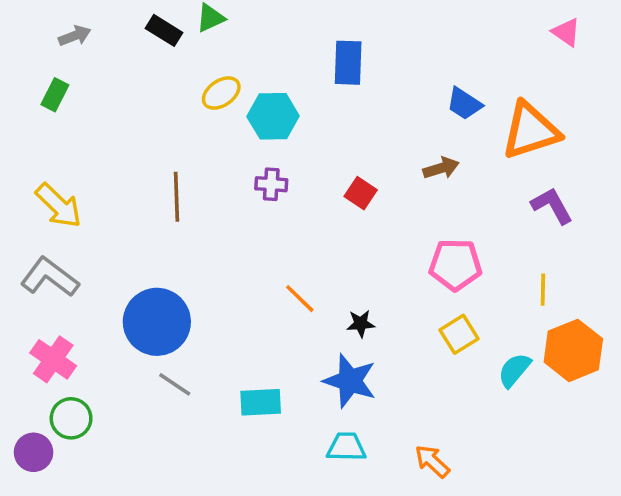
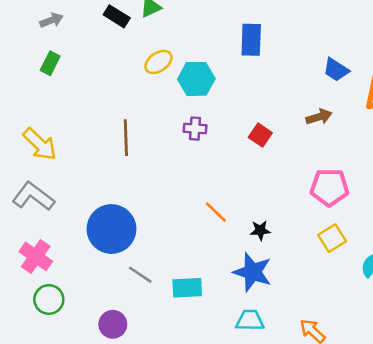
green rectangle: (55, 95) -> (50, 63), moved
gray line: (175, 384) -> (140, 275), moved
purple circle: (34, 452) -> (113, 324), moved

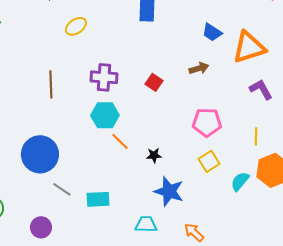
cyan hexagon: (196, 79) -> (105, 115), moved
purple cross: (195, 129) -> (104, 77), size x1.5
blue star: (252, 272) -> (169, 191), moved

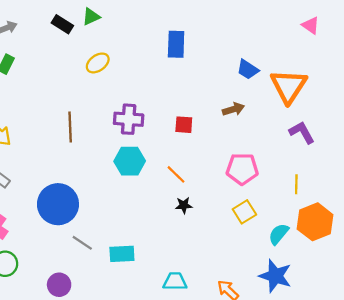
orange triangle: (249, 47) -> (289, 86), turned -39
red square: (154, 82) -> (184, 125), turned -30
orange line: (120, 141) -> (176, 174), moved
blue star: (169, 191) -> (275, 276), moved

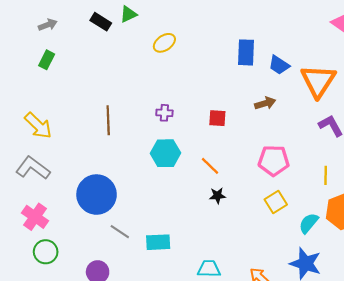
blue rectangle: (176, 44) -> (246, 52), moved
yellow ellipse: (98, 63) -> (164, 43), moved
purple cross: (129, 119) -> (164, 113), size x0.6

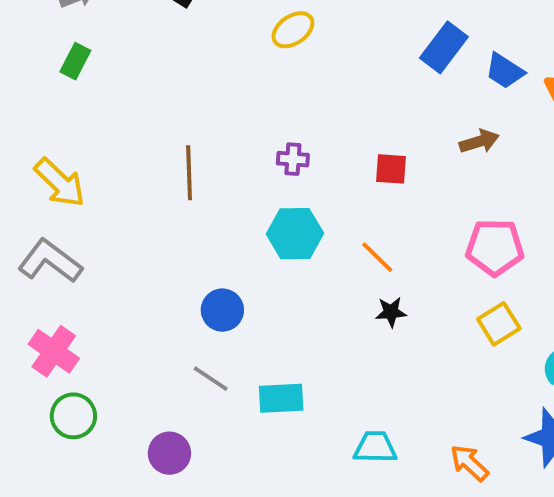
blue rectangle: (246, 52) -> (444, 47), turned 35
blue circle: (97, 195) -> (222, 310), moved, size x0.6

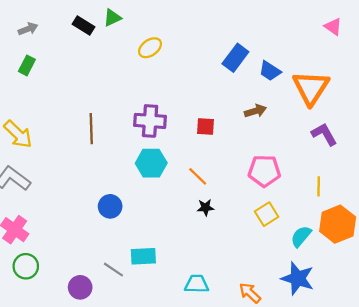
purple cross: (293, 159) -> (150, 121), size x1.8
gray line: (211, 379) -> (113, 270), moved

